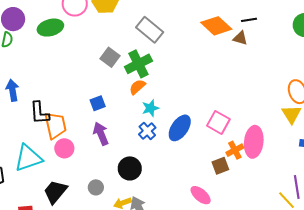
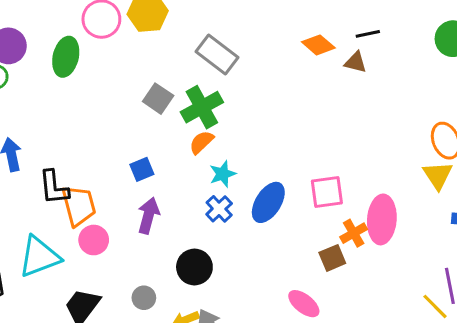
orange diamond: (216, 26) -> (318, 45), size x0.7
green ellipse: (50, 28) -> (66, 57), turned -60
pink square: (218, 122) -> (327, 192), turned -35
purple arrow: (101, 134) -> (148, 216), turned 40

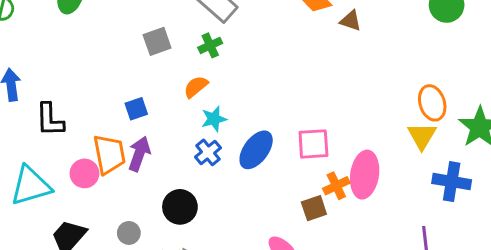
gray square: (158, 99) -> (157, 41), turned 32
green cross: (202, 107) -> (210, 45), moved, size x0.6
orange trapezoid: (79, 206) -> (109, 154), moved

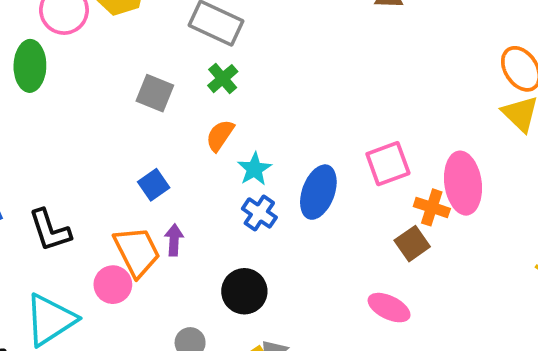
gray square: (157, 41) -> (155, 93), turned -32
purple arrow: (139, 154) -> (174, 240), size x0.7
orange cross: (336, 186) -> (432, 207), turned -30

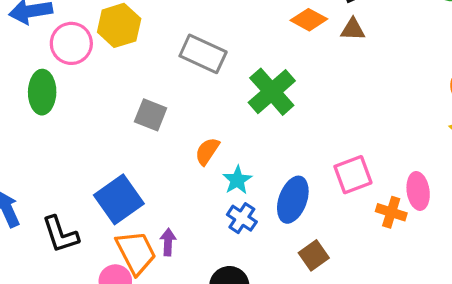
green cross: (223, 79) -> (272, 92), moved, size x1.8
pink ellipse: (463, 183) -> (418, 191), size x0.7
blue square: (154, 185) -> (119, 199), moved, size x1.8
brown square: (412, 244) -> (314, 255), moved

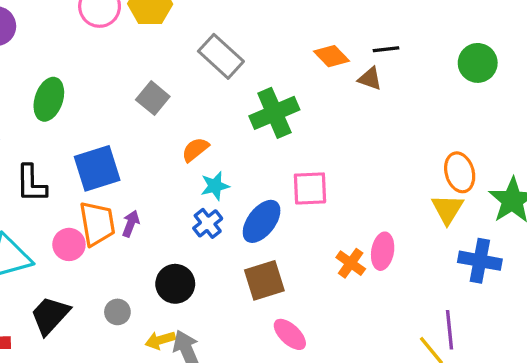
green ellipse: (42, 92) -> (49, 99), moved
pink square: (353, 175) -> (310, 188), moved
brown square: (314, 255) -> (264, 280), size x1.4

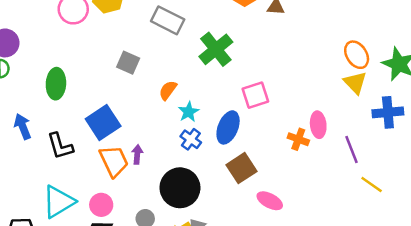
pink circle: (69, 244) -> (101, 205), moved
black circle: (175, 284) -> (180, 188), size x1.4
purple line: (450, 330) -> (352, 150), moved

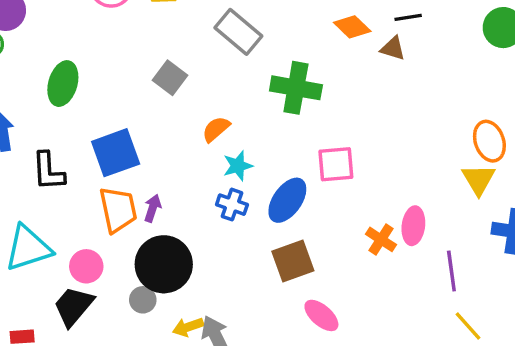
green cross: (216, 49) -> (296, 88), turned 36
blue cross: (191, 139) -> (232, 205), turned -30
black circle: (180, 188) -> (164, 264), moved

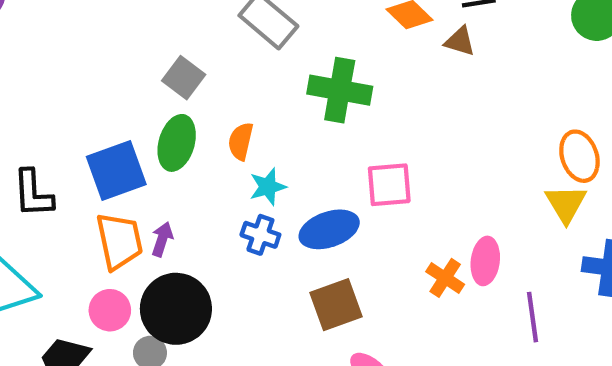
green ellipse: (63, 84) -> (177, 143), moved
orange semicircle: (216, 129) -> (241, 141), turned -36
blue ellipse: (287, 200) -> (329, 229), turned 36
pink circle: (86, 266) -> (110, 310), moved

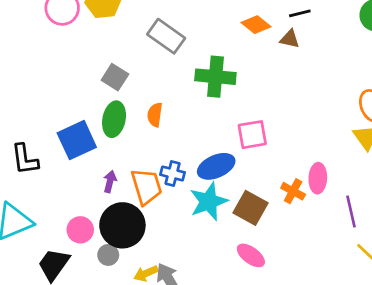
cyan star: (268, 187) -> (209, 201), moved, size x1.6
orange trapezoid: (119, 241) -> (146, 186), moved
brown square: (336, 305) -> (251, 208), moved, turned -36

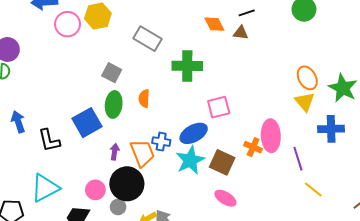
orange diamond: (256, 25) -> (214, 24), turned 30
pink ellipse: (318, 178) -> (271, 136), size x1.4

